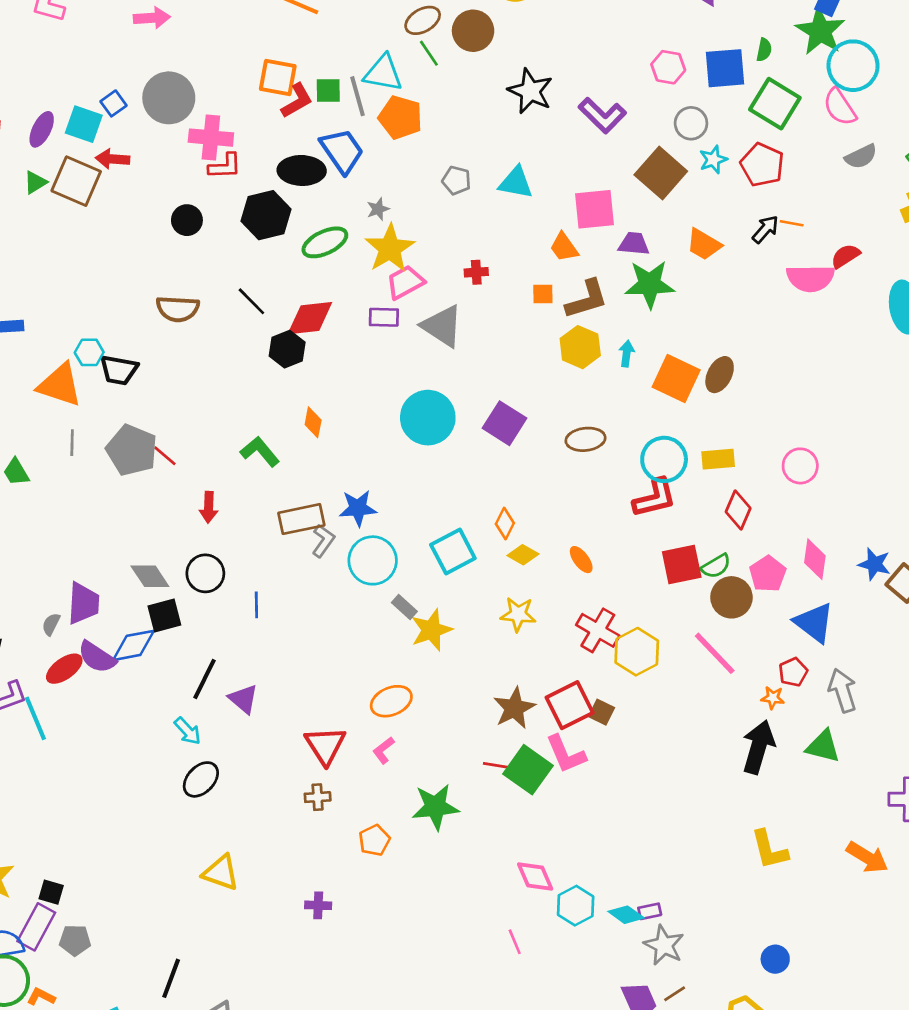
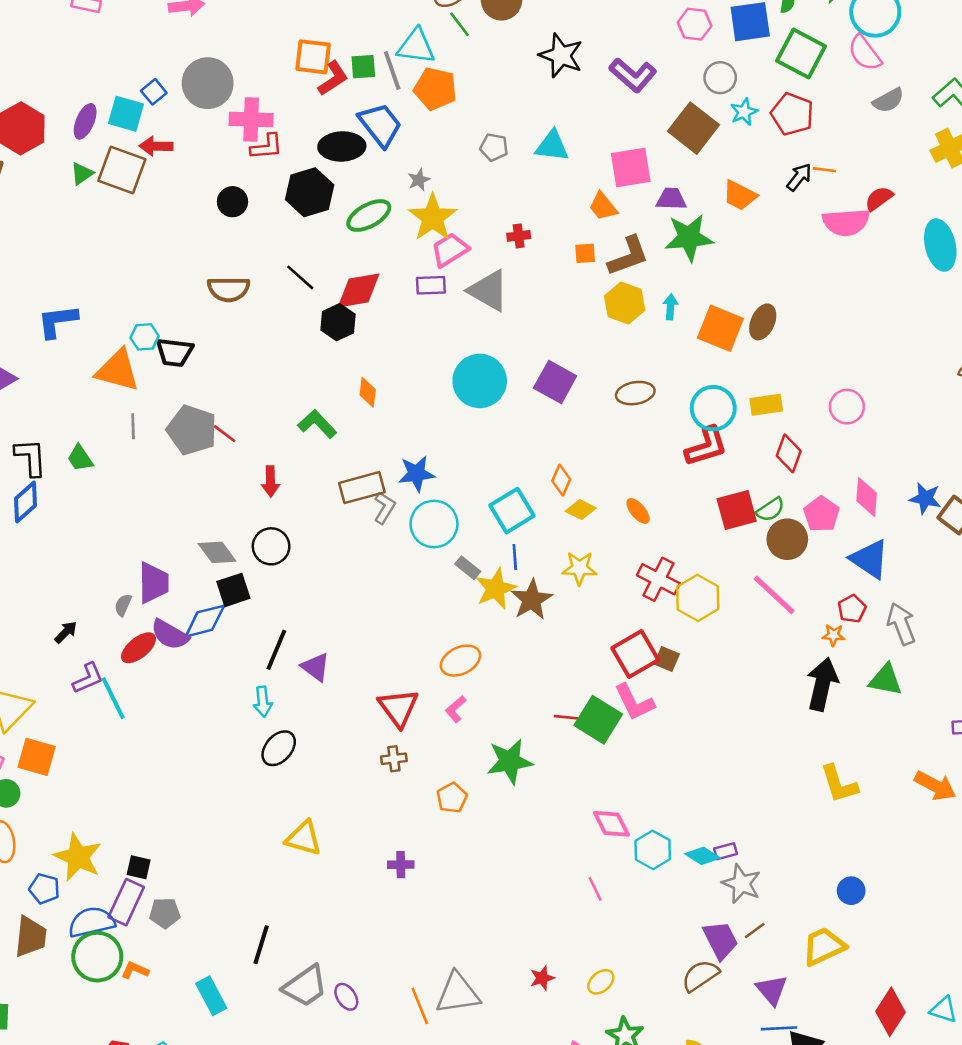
blue line: (256, 605) -> (515, 557), moved
brown star: (514, 708) -> (532, 600), moved
cyan arrow: (188, 731) -> (263, 702), turned 40

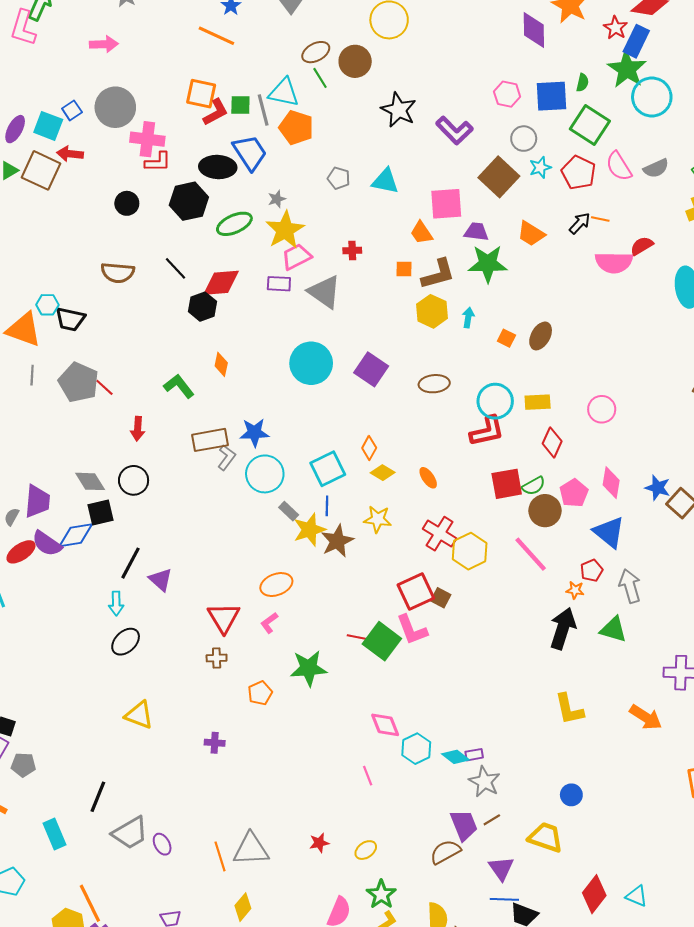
pink semicircle: (865, 53) -> (619, 166), moved
orange square: (720, 328) -> (506, 338), size x0.5
yellow trapezoid: (824, 946) -> (546, 837), turned 39

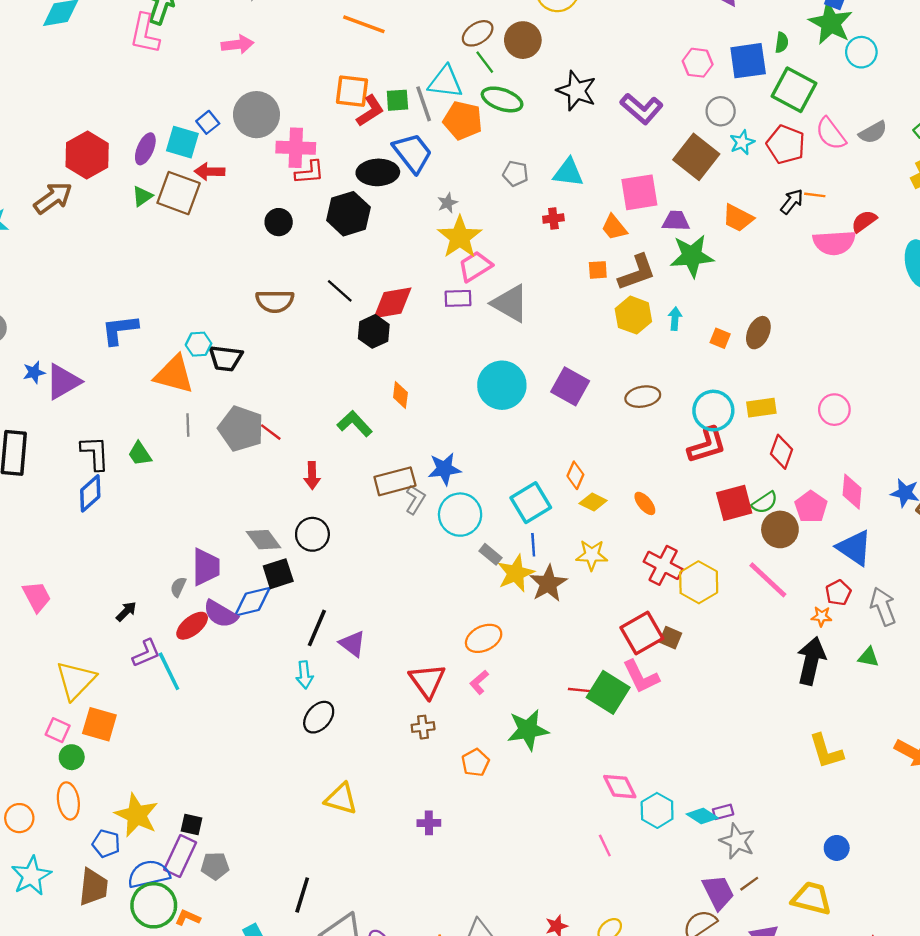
cyan circle: (652, 97) -> (861, 52), size x0.7
green ellipse: (234, 224) -> (502, 99), moved, turned 48
red cross: (352, 250) -> (553, 218), moved
green triangle: (613, 629) -> (869, 657), size x0.7

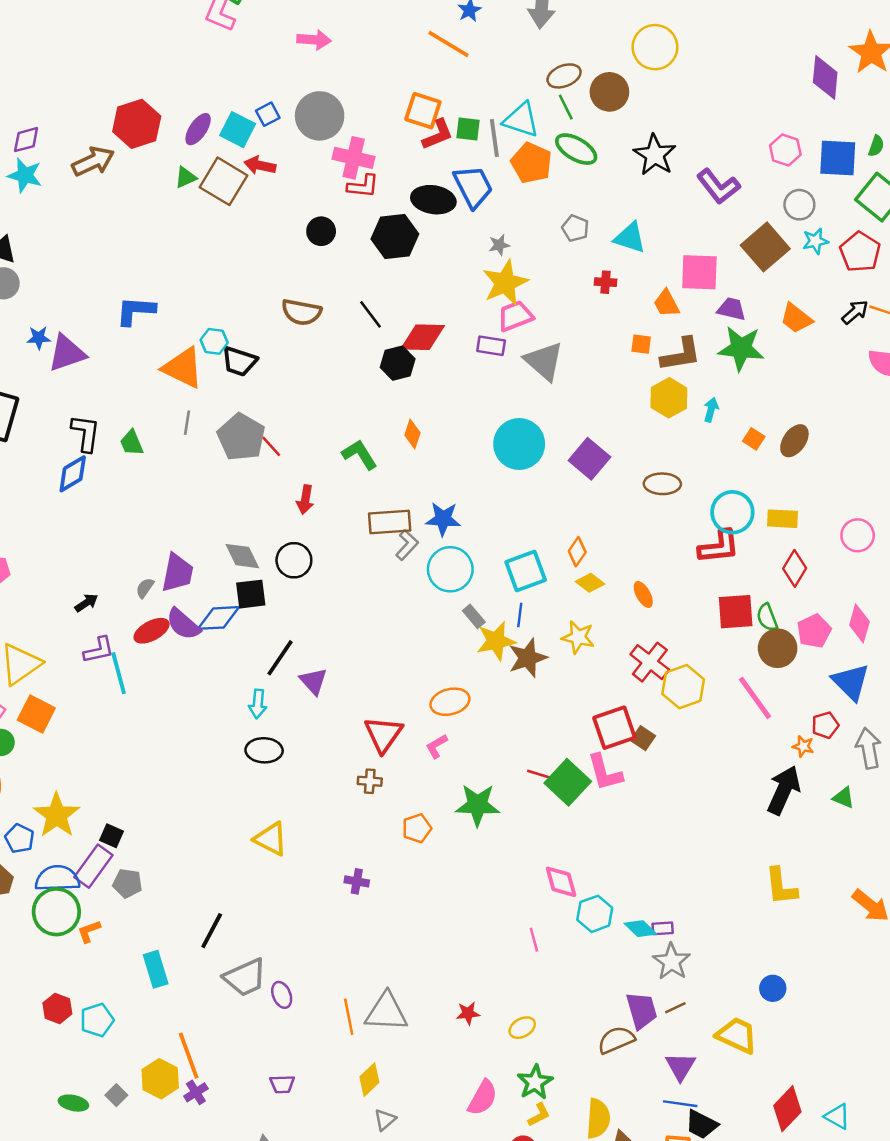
green semicircle: (765, 503) -> (767, 617), turned 92
black ellipse: (319, 717) -> (264, 750), turned 40
orange L-shape: (188, 918) -> (89, 931), turned -55

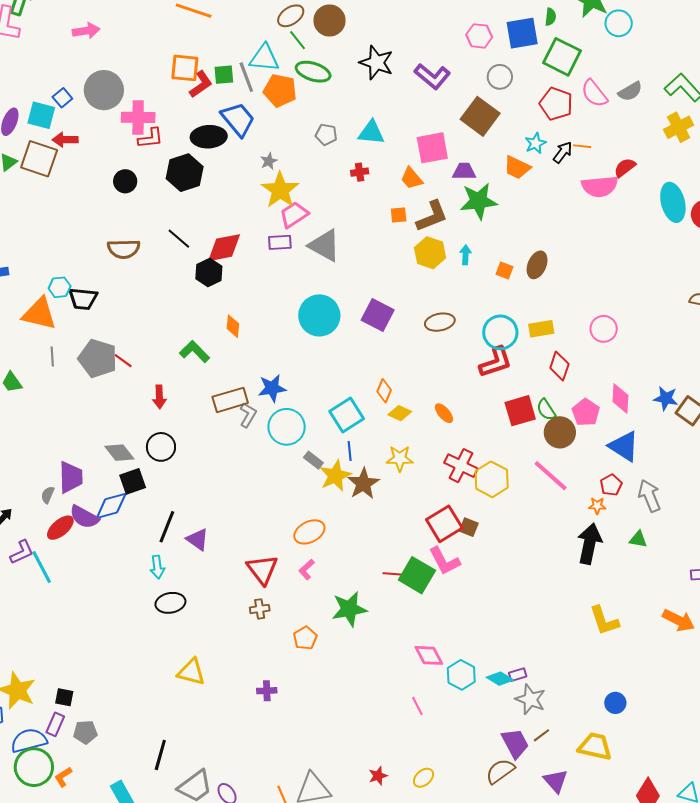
cyan star: (815, 241) -> (535, 143), moved
purple rectangle: (93, 866) -> (55, 724), size x0.7

